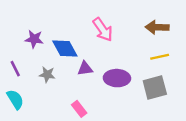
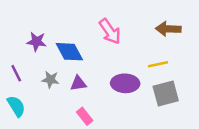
yellow line: (160, 57) -> (158, 64), moved
purple triangle: (85, 69) -> (78, 83), moved

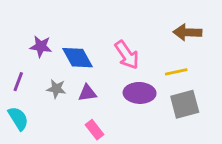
pink arrow: (110, 31) -> (127, 55), moved
purple line: (16, 73) -> (18, 82), turned 48

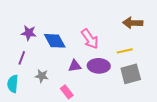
purple line: (18, 82) -> (22, 58), moved
gray star: (56, 89) -> (42, 76), moved
purple triangle: (87, 93) -> (75, 66), moved
cyan semicircle: (18, 118) -> (13, 84), turned -144

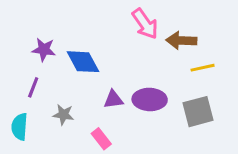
brown arrow: (133, 23) -> (181, 40), moved
pink arrow: (90, 39) -> (145, 24), moved
yellow line: (125, 51) -> (203, 68), moved

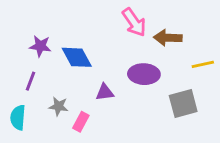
yellow line: (203, 68) -> (203, 64), moved
purple ellipse: (150, 99) -> (144, 74), moved
pink rectangle: (101, 139) -> (81, 122), moved, turned 66

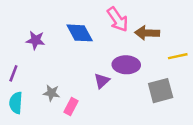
blue diamond: (77, 57) -> (80, 33), moved
purple line: (31, 81) -> (13, 73), moved
purple triangle: (105, 92) -> (102, 81), moved, turned -35

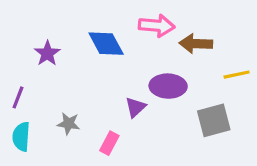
pink arrow: (118, 19) -> (157, 26), turned -50
purple star: (35, 40) -> (47, 53), turned 30
pink rectangle: (71, 106) -> (109, 143), moved

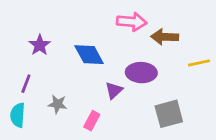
blue diamond: (106, 44) -> (89, 55), moved
purple line: (18, 97) -> (26, 84), moved
gray square: (214, 120) -> (169, 114), moved

